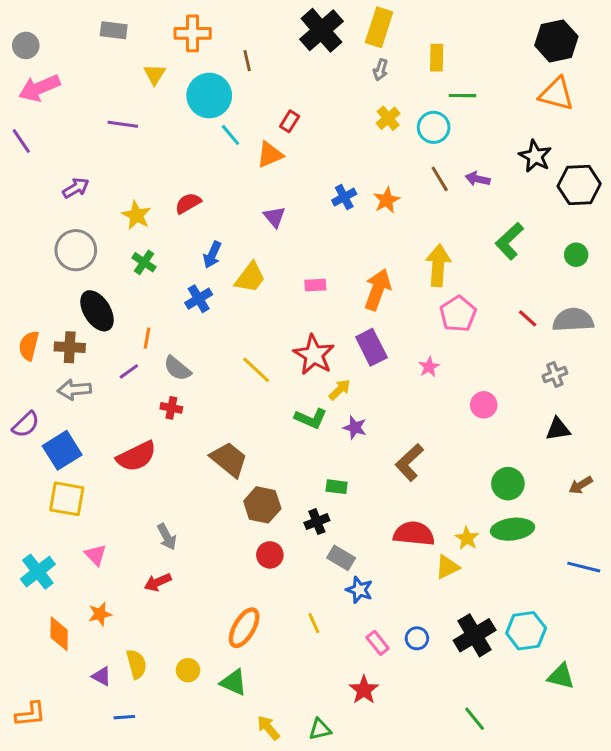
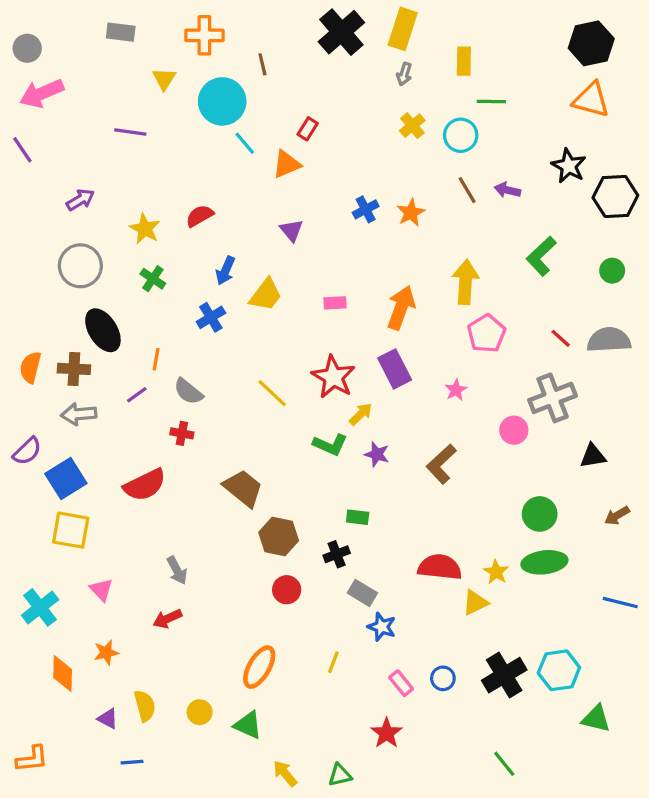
gray cross: (555, 374) -> (553, 398), moved, size x1.8
brown L-shape: (409, 462) -> (441, 464), moved
yellow line: (314, 623) -> (333, 662), turned 45

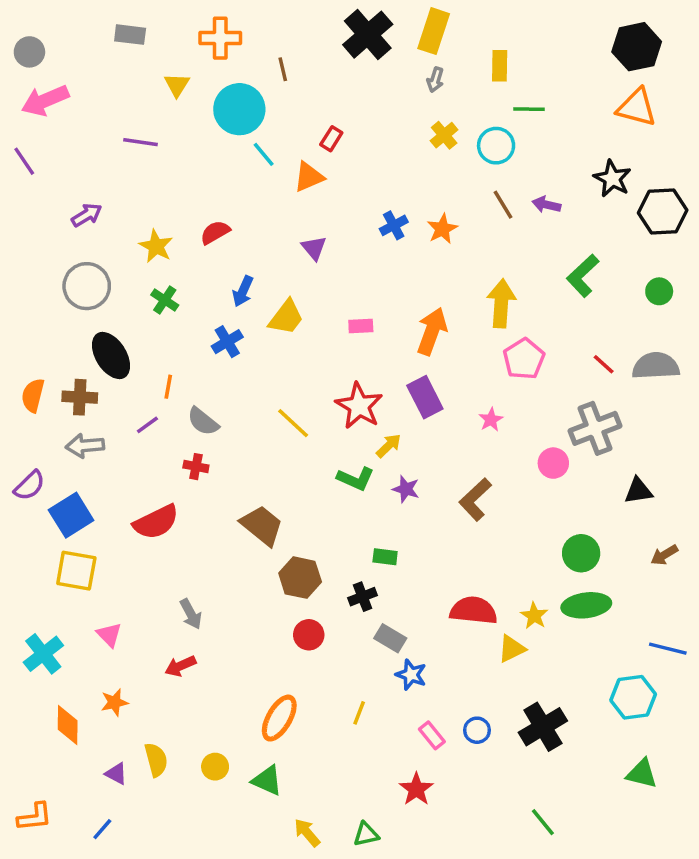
cyan hexagon: (559, 670) -> (633, 697), moved
blue line: (132, 762) -> (102, 829), moved, turned -45

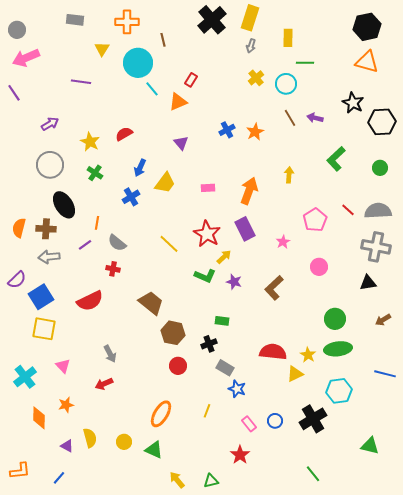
yellow arrow: (501, 303) -> (289, 175), size x0.6
pink pentagon: (524, 359) -> (315, 220), moved
gray cross: (595, 428) -> (376, 247), moved, turned 32
cyan hexagon: (633, 697) -> (339, 391), moved

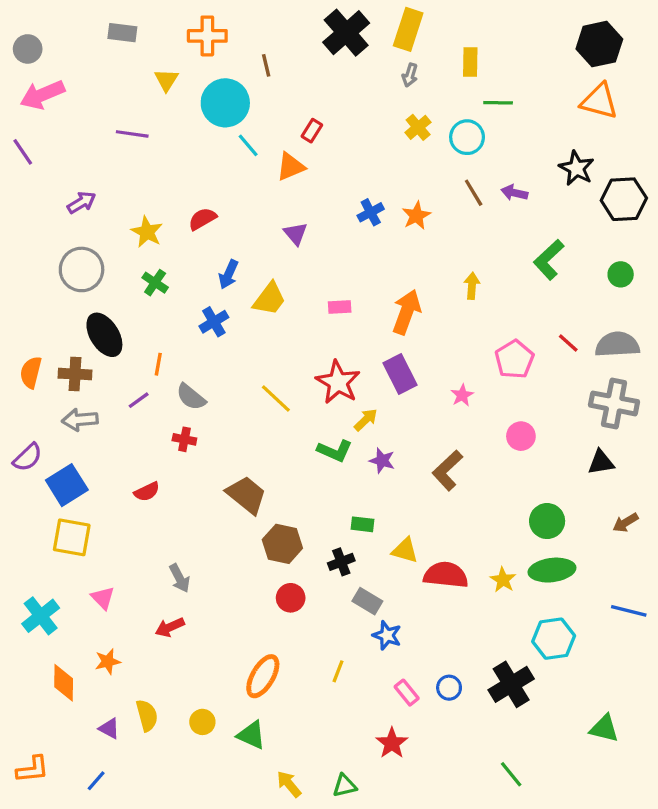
red semicircle: (90, 301) -> (147, 492), size x0.6
yellow triangle: (295, 374) -> (405, 550), moved, turned 42

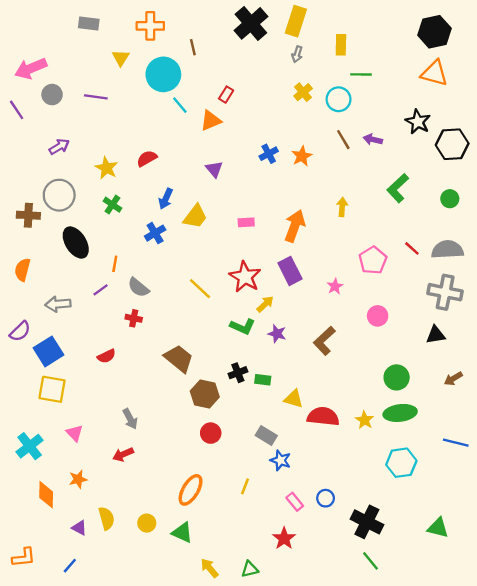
gray circle: (28, 49) -> (52, 95), moved
brown cross: (75, 374) -> (28, 215), moved
black cross: (341, 562) -> (238, 373), moved
black cross: (511, 684) -> (367, 522), moved, turned -32

